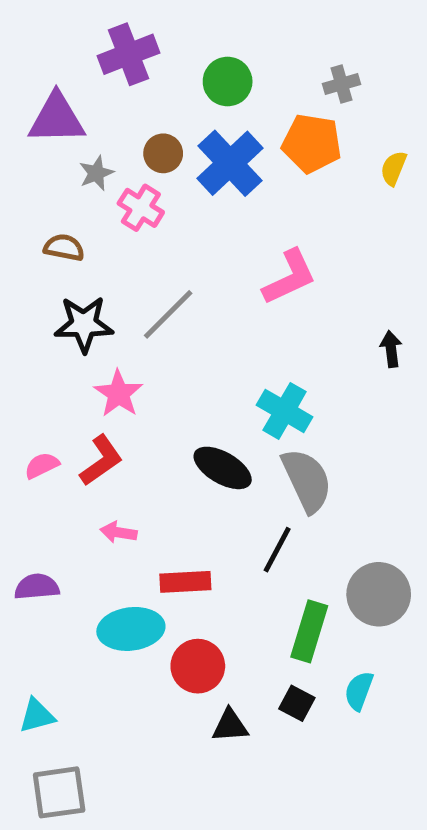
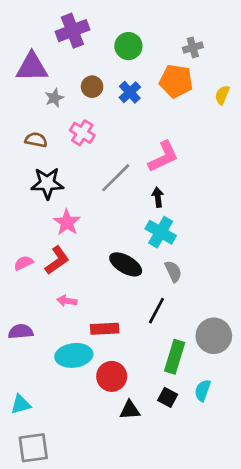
blue cross: (230, 163) -> (130, 92), size x0.6
pink cross: (141, 208) -> (82, 133), moved
gray line: (168, 314) -> (116, 178), moved
black arrow: (391, 349) -> (158, 197), moved
gray semicircle: (307, 480) -> (173, 271), size x0.6

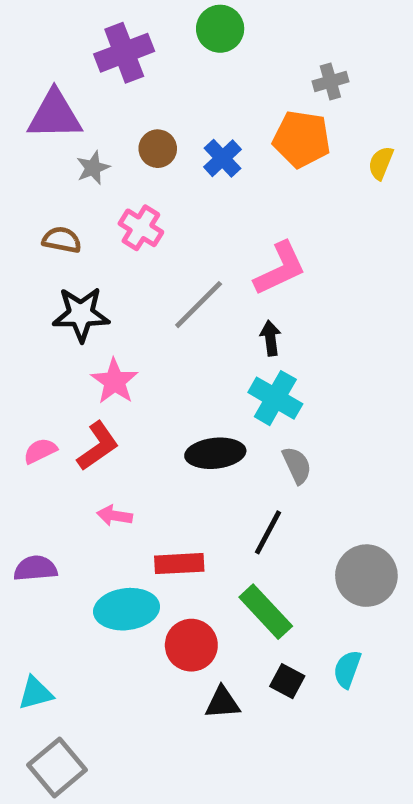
green circle: (128, 46) -> (220, 29), moved
black ellipse: (126, 264) -> (215, 453), turned -36
green rectangle: (175, 357) -> (266, 612), moved, turned -60
gray square: (33, 448) -> (57, 767), turned -32

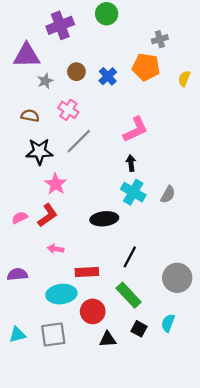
gray line: (199, 305) -> (79, 141), moved
gray semicircle: (297, 465) -> (168, 194), moved, turned 54
gray square: (57, 767) -> (53, 335), moved, turned 32

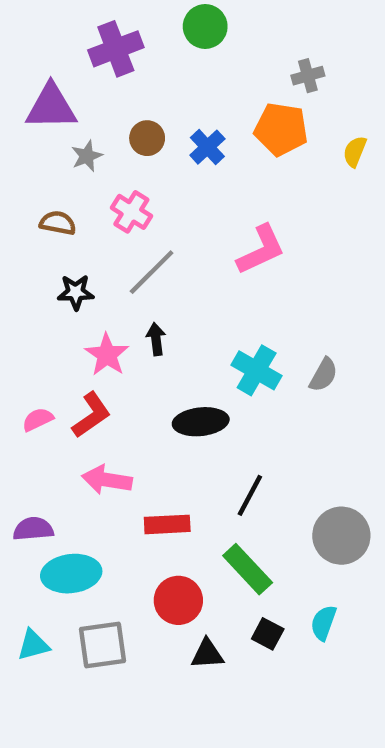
black star: (39, 152) -> (76, 292), size x0.7
black arrow: (131, 163) -> (156, 339), moved
pink arrow: (56, 249) -> (107, 480), size x1.5
cyan ellipse: (61, 294) -> (71, 574), moved

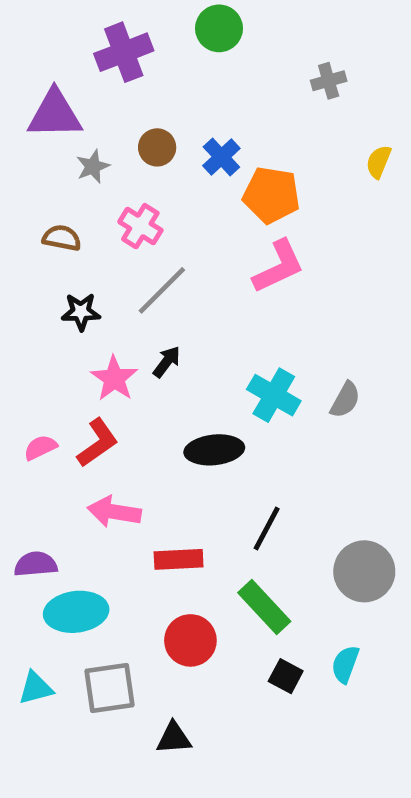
orange pentagon: (281, 129) -> (271, 195), moved
black arrow: (156, 339) -> (167, 362), turned 44
black triangle: (207, 654) -> (174, 738), moved

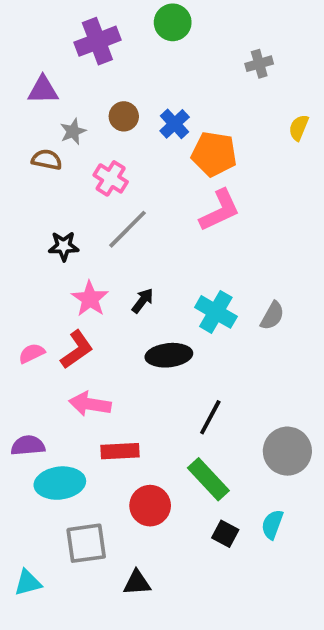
purple triangle: (55, 114) -> (43, 90), size x0.7
brown semicircle: (62, 238) -> (47, 160), moved
black arrow: (167, 362) -> (143, 301), moved
red rectangle: (179, 559) -> (120, 451), moved
cyan triangle: (36, 688) -> (28, 583), moved

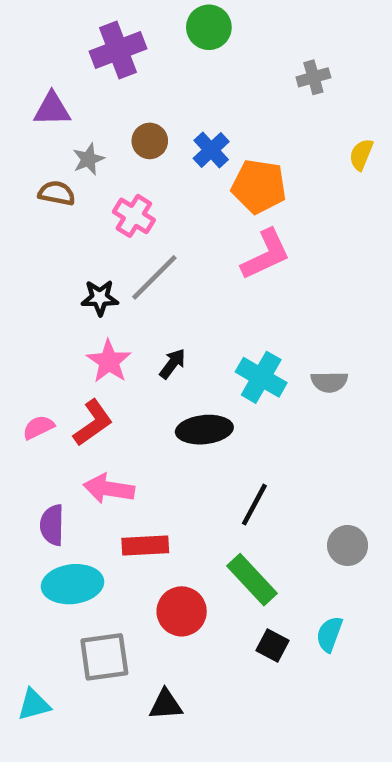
black star: (64, 246) -> (100, 298), moved
gray semicircle: (272, 316) -> (329, 382), turned 60
purple semicircle: (28, 445) -> (52, 525), moved, turned -84
gray circle: (287, 451) -> (348, 545), size x0.7

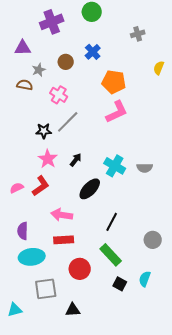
blue cross: (211, 150) -> (93, 52), moved
black ellipse: (204, 430) -> (90, 189), turned -40
pink arrow: (109, 489) -> (62, 215), moved

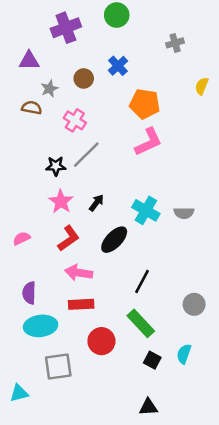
red L-shape: (41, 186) -> (68, 238), moved
black triangle: (73, 310) -> (148, 407), moved

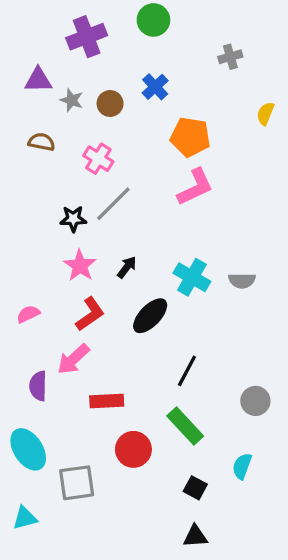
gray star: (49, 89) -> (72, 100), moved, turned -30
pink arrow: (79, 273) -> (73, 359), moved, turned -52
cyan ellipse: (41, 326) -> (28, 449), moved, turned 64
black square: (152, 360) -> (195, 488), moved

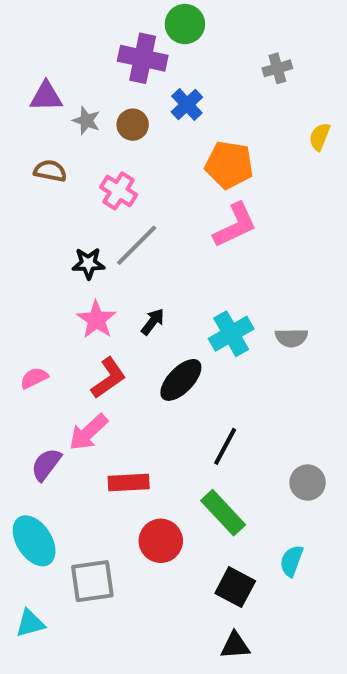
purple cross: (87, 37) -> (143, 58), moved, turned 33
cyan cross: (192, 277) -> (231, 334), turned 30
purple semicircle: (38, 386) -> (46, 464), turned 36
black square: (195, 488) -> (235, 587), size x1.4

